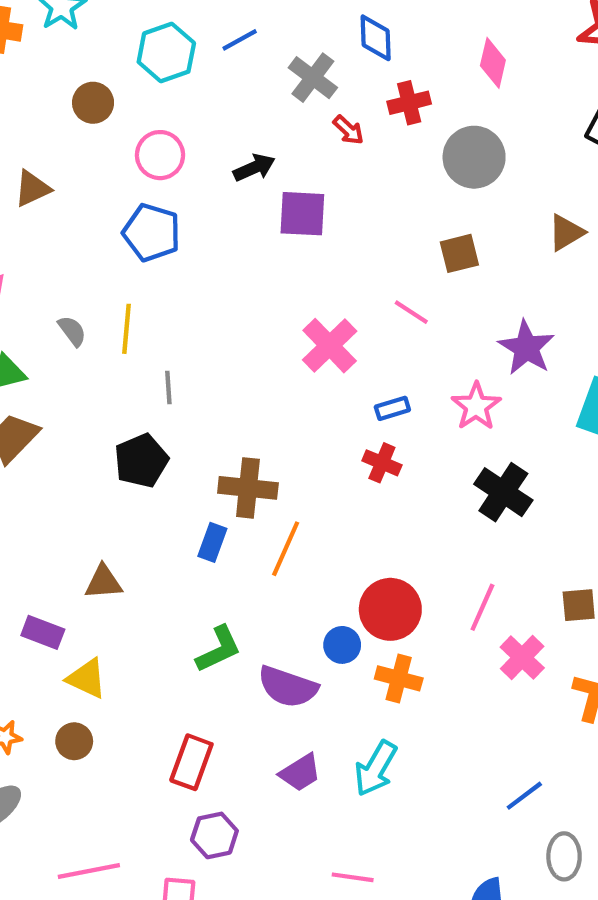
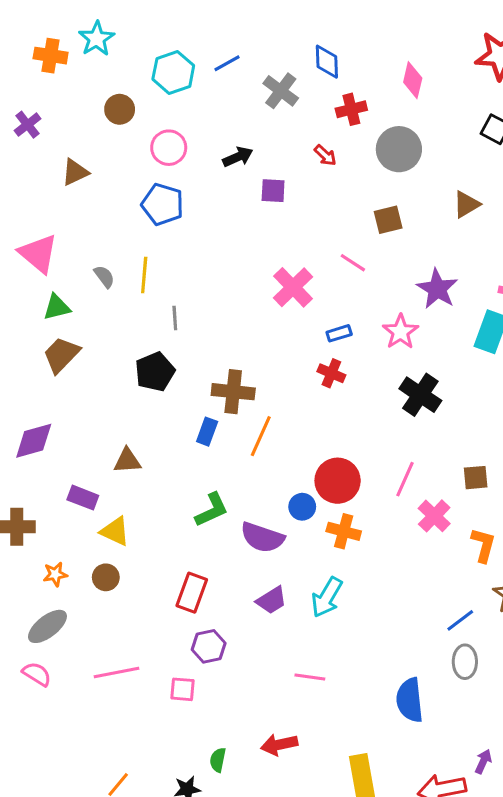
red arrow: (348, 130) -> (325, 155), moved
purple square: (302, 214) -> (273, 191), size x0.7
blue line: (524, 796) -> (460, 620), moved

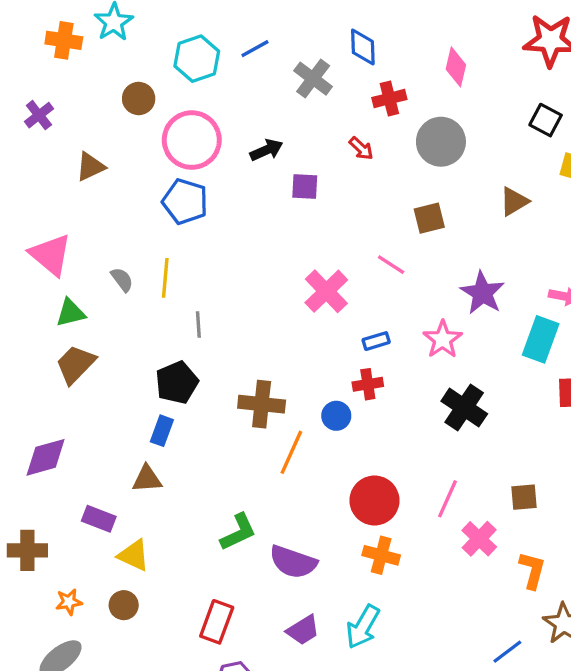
pink circle: (169, 148) -> (192, 140), size x1.5
red cross: (331, 373) -> (368, 384), turned -32
blue rectangle: (207, 432) -> (162, 431), moved
blue circle: (302, 507) -> (336, 416), moved

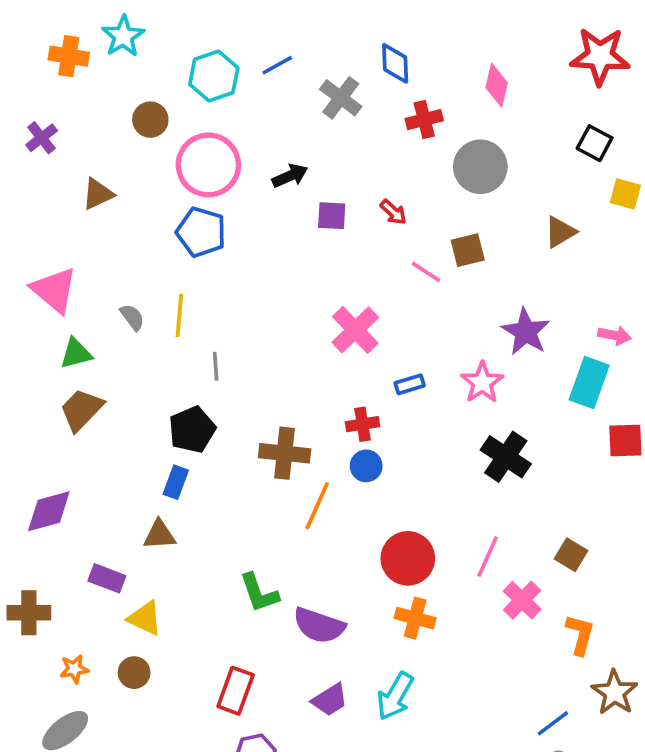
red arrow: (361, 148) -> (393, 212), moved
pink line: (391, 265) -> (426, 272), moved
red cross: (368, 384) -> (362, 424), moved
brown square: (524, 497) -> (571, 555), turned 36
green L-shape: (238, 532) -> (259, 593), turned 96

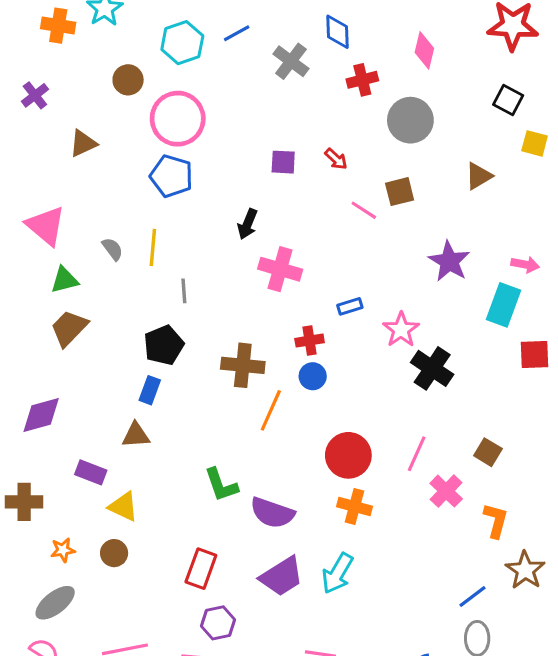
black arrow: (290, 176) -> (247, 224), moved, turned 136
pink cross: (355, 330) -> (280, 269), moved, turned -30
pink star: (482, 382) -> (401, 330), moved
purple trapezoid: (330, 700) -> (282, 576), size x1.4

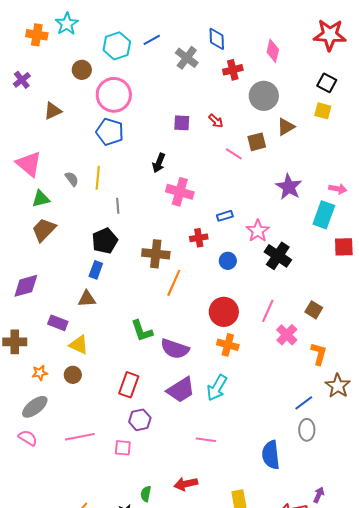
yellow square: (535, 143) -> (323, 111), moved
brown triangle: (479, 176) -> (286, 127), moved
blue circle: (313, 376) -> (228, 261), moved

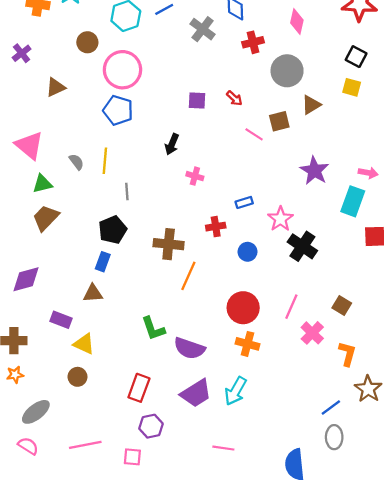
pink cross: (180, 192) -> (195, 176), size x0.6
orange star: (40, 373) -> (15, 375), moved

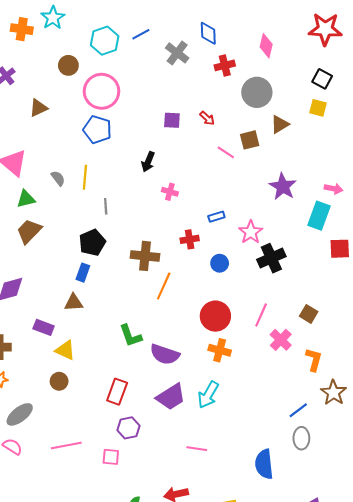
black cross: (302, 246) -> (271, 258), turned 32

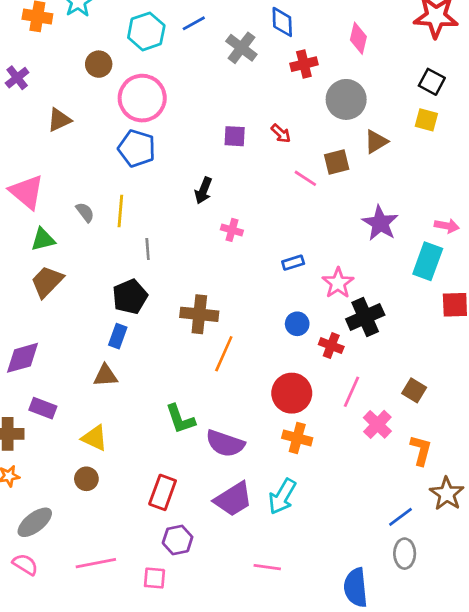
red cross: (190, 239) -> (331, 346), moved, turned 30
purple rectangle: (44, 327) -> (43, 408), moved

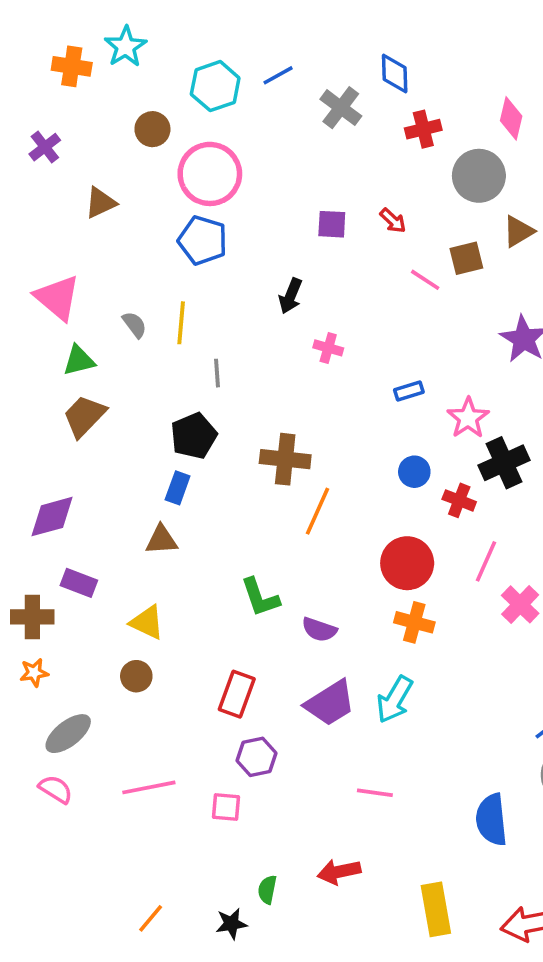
pink diamond: (358, 38) -> (511, 118), moved
purple semicircle: (225, 443) -> (319, 630), size x0.7

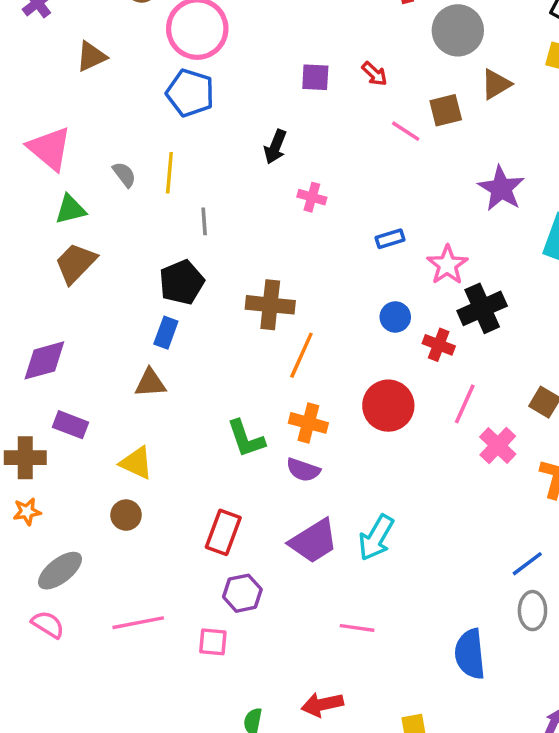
orange cross: (414, 622) -> (308, 423), moved

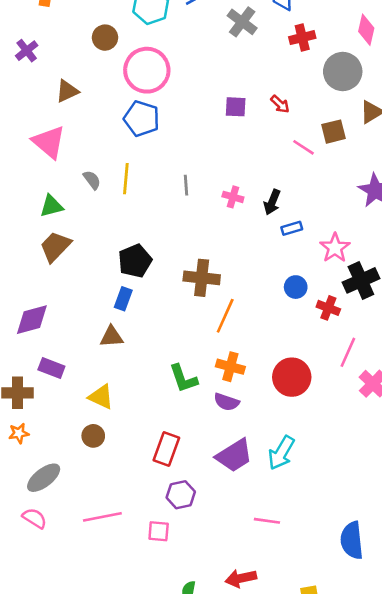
black arrow: (275, 147) -> (272, 202), moved
pink triangle: (50, 148) -> (49, 142), moved
gray line: (204, 221) -> (186, 185), moved
red circle: (388, 406) -> (292, 377), moved

